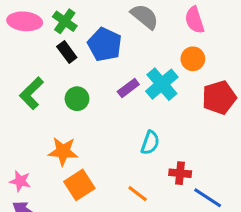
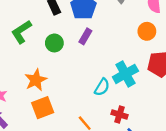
cyan cross: (162, 84) -> (125, 74), moved
purple rectangle: (128, 88) -> (85, 36), moved, turned -35
orange star: (63, 151) -> (36, 80), turned 30

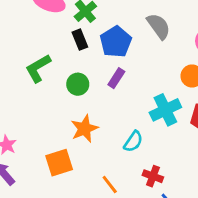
cyan cross: (125, 74) -> (165, 110), moved
orange star: (36, 80) -> (84, 129), moved

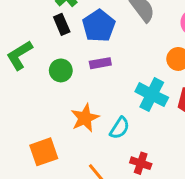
purple rectangle: (116, 78) -> (100, 63), turned 48
cyan cross: (165, 110) -> (152, 95), turned -36
orange star: (84, 129) -> (85, 118), moved

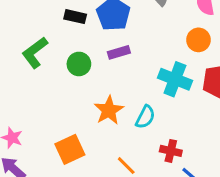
black rectangle: (62, 24) -> (75, 17), turned -48

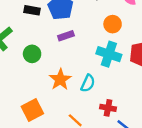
orange circle: (198, 40) -> (113, 24), moved
green circle: (79, 64) -> (32, 54), moved

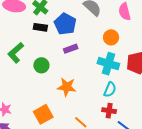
orange star: (60, 79) -> (67, 87), turned -30
cyan semicircle: (88, 83) -> (110, 90), moved

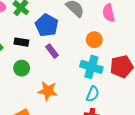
black rectangle: (40, 27) -> (21, 42), moved
purple rectangle: (71, 49) -> (52, 51), turned 72

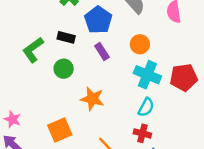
orange circle: (94, 40) -> (140, 44), moved

